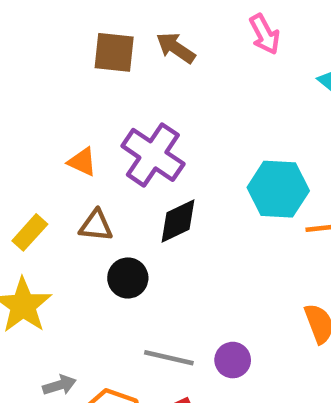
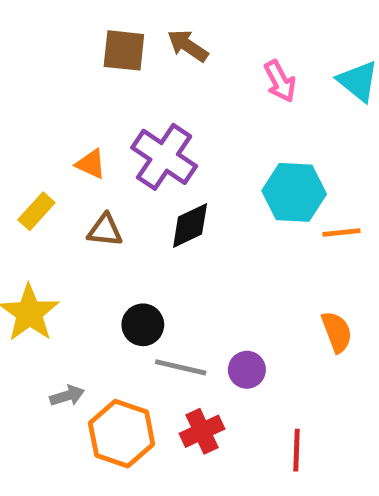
pink arrow: (265, 34) -> (280, 81), moved
yellow rectangle: (30, 232) -> (36, 211), moved
black circle: (128, 278) -> (143, 325), moved

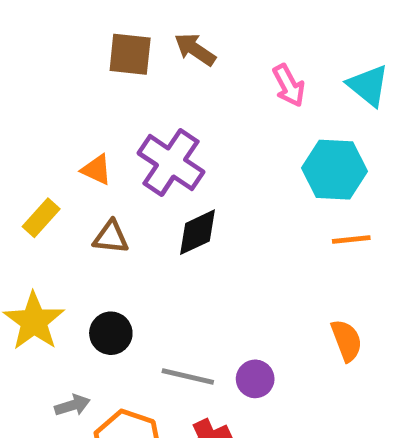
cyan hexagon: (294, 192) -> (335, 170), moved
black circle: (143, 325) -> (111, 333), moved

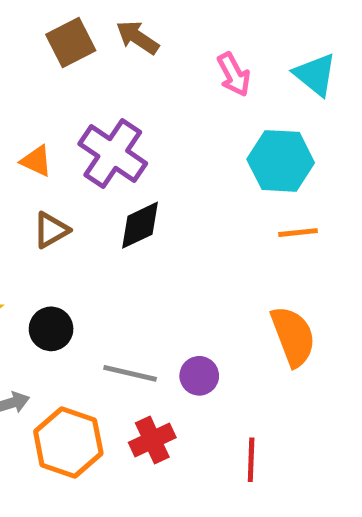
brown square: (130, 54) -> (71, 42), turned -33
brown triangle: (111, 237) -> (51, 230), turned -36
orange semicircle: (347, 340) -> (293, 336), size x1.4

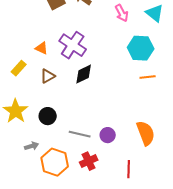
orange semicircle: (293, 336) -> (146, 133), moved

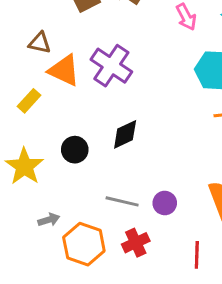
orange triangle: (42, 48) -> (64, 70), size x1.6
black diamond: (84, 74) -> (125, 134), moved
brown triangle: (48, 76) -> (40, 43), moved, turned 42
black circle: (48, 116) -> (75, 150), moved

